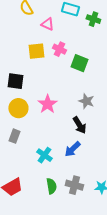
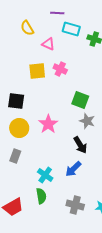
green square: (79, 63) -> (80, 100), moved
green semicircle: (51, 186) -> (41, 196), moved

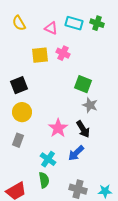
yellow semicircle: (27, 28) -> (19, 23), moved
cyan rectangle: (71, 29) -> (74, 23), moved
black square: (16, 101) -> (19, 85), turned -30
pink star: (48, 124) -> (58, 128), moved

